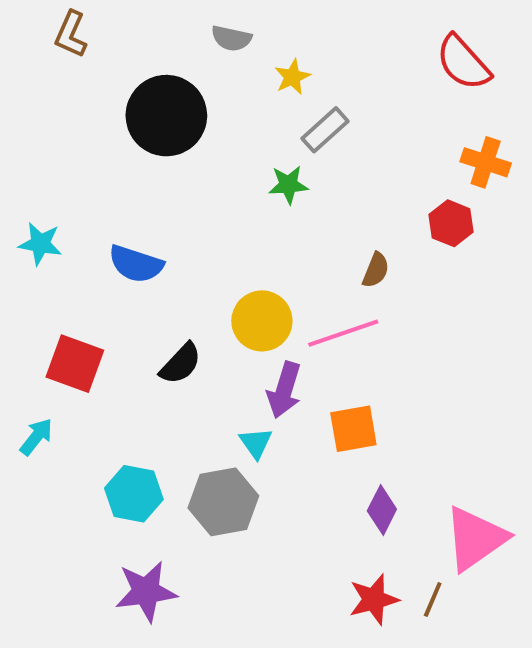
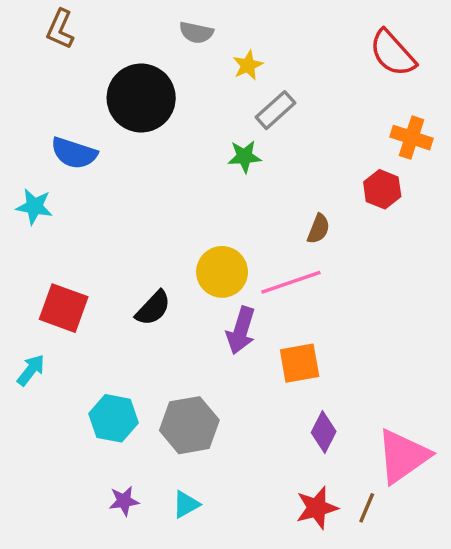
blue semicircle: (136, 264) -> (74, 153), moved
cyan triangle: (256, 443) -> (186, 504), moved, turned 36
purple star: (146, 591) -> (124, 501), size x0.6

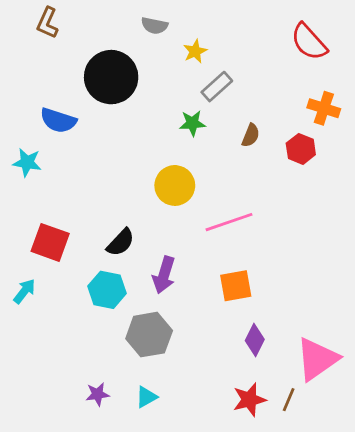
brown semicircle: (318, 229) -> (251, 135), moved
yellow circle: (222, 272) -> (175, 185), moved
purple arrow: (241, 330) -> (164, 275), moved
cyan hexagon: (114, 418) -> (107, 290), moved

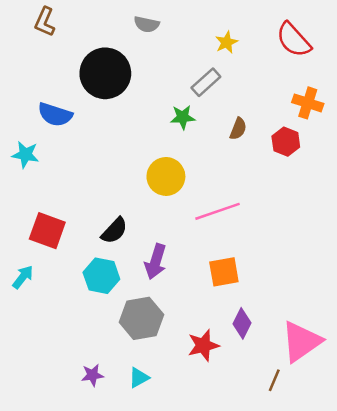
yellow star: (195, 51) -> (227, 42), moved
red star: (249, 400) -> (203, 345), moved

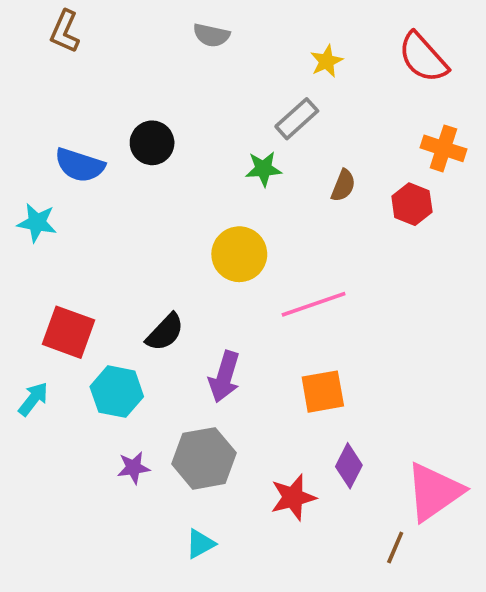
black circle: (105, 73) -> (152, 143), moved, size x0.6
cyan hexagon: (101, 276) -> (117, 392), moved
purple star: (92, 375) -> (133, 468), moved

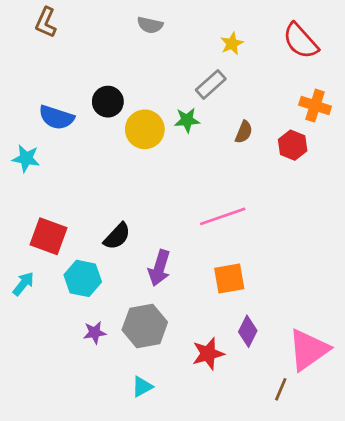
yellow circle: (239, 254) -> (145, 129), moved

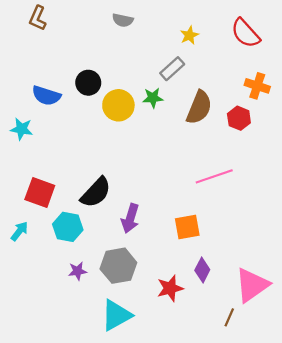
brown semicircle: (244, 132) -> (199, 107), size x1.8
pink line: (223, 216) -> (214, 176), moved
black semicircle: (117, 236) -> (96, 192), size x1.4
cyan triangle: (142, 387) -> (116, 315), size x1.8

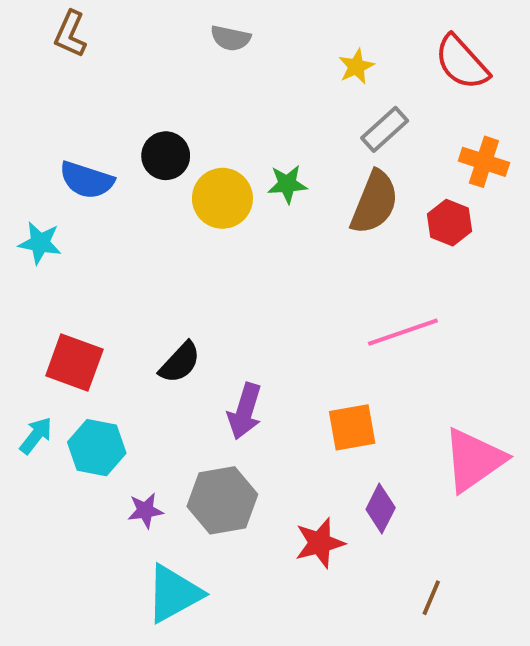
gray rectangle: (172, 69) -> (385, 129), moved
black semicircle: (96, 192) -> (180, 363), size x0.7
cyan hexagon: (68, 227) -> (97, 448), moved
pink triangle: (252, 285) -> (474, 460), moved
cyan triangle: (116, 315) -> (174, 594), moved

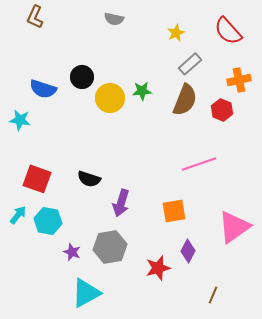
orange cross: (484, 162) -> (239, 80), turned -30
black semicircle: (180, 363) -> (89, 179), turned 65
purple star: (145, 511) -> (72, 252), turned 30

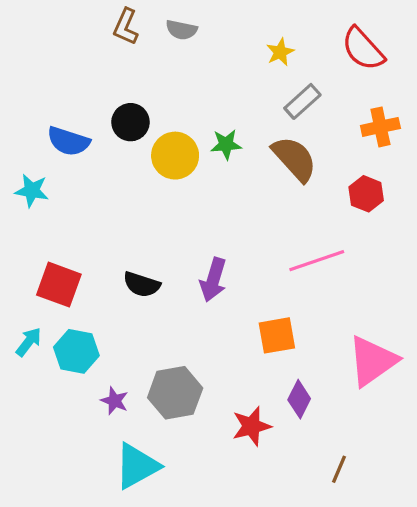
brown L-shape: (35, 17) -> (126, 27), moved
brown semicircle: (185, 100) -> (294, 159), turned -64
red hexagon: (222, 110) -> (366, 194), moved
purple arrow: (121, 203) -> (213, 280), moved

